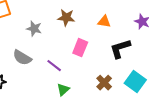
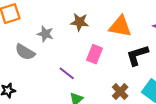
orange triangle: (104, 22) -> (120, 26), size x1.6
gray semicircle: (22, 58) -> (25, 52), moved

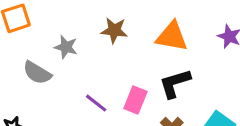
pink rectangle: (94, 54) -> (135, 100), moved
black L-shape: (137, 55) -> (175, 83), moved

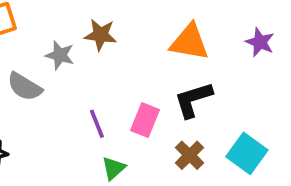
brown star: (114, 30) -> (101, 35), moved
purple line: (96, 103) -> (97, 124), turned 30

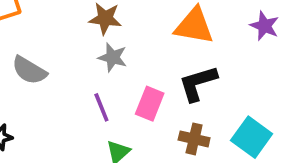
gray star: (60, 55) -> (113, 57), moved
brown cross: (190, 155) -> (194, 139), turned -32

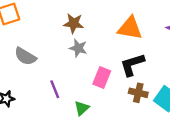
purple line: (101, 107) -> (55, 89), moved
brown cross: (194, 139) -> (138, 93), moved

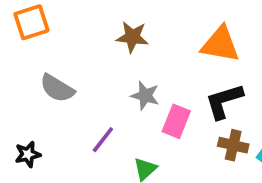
gray star: (78, 48) -> (145, 96), moved
purple line: (55, 89) -> (103, 140), turned 60

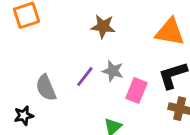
gray semicircle: (57, 88) -> (46, 88), moved, turned 36
purple line: (103, 140) -> (85, 77), moved

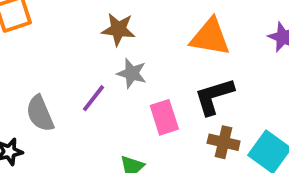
gray star: (113, 71) -> (132, 73), moved
pink rectangle: (136, 91) -> (164, 117), turned -40

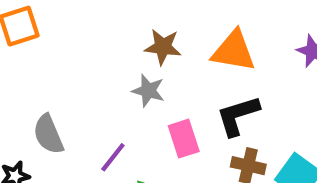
brown star: (118, 29) -> (163, 47), moved
purple line: (94, 98) -> (113, 157), moved

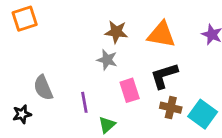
purple line: (113, 157) -> (84, 102), turned -48

